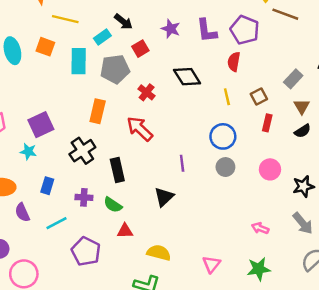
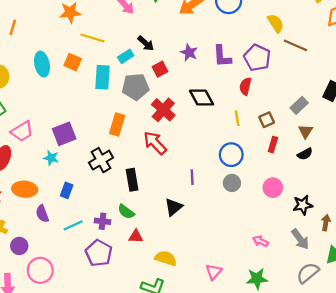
red cross: (147, 92) -> (163, 110), size x1.5
purple cross: (84, 197) -> (103, 221), moved

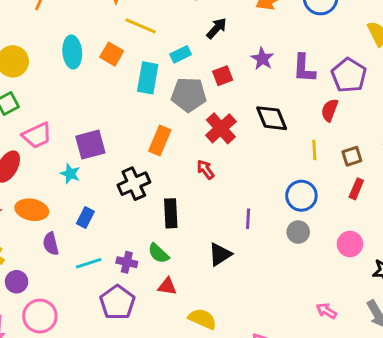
black arrow: (146, 43) -> (217, 28), moved, turned -96
red arrow: (155, 143) -> (205, 170), size x0.6

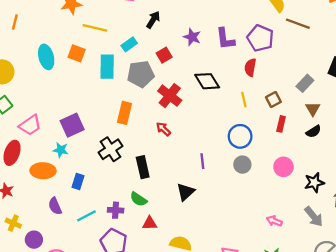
orange ellipse: (32, 210) -> (43, 171), moved

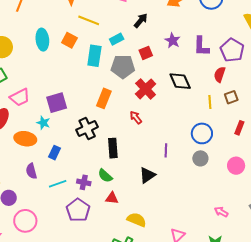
brown square: (273, 100) -> (231, 97), moved

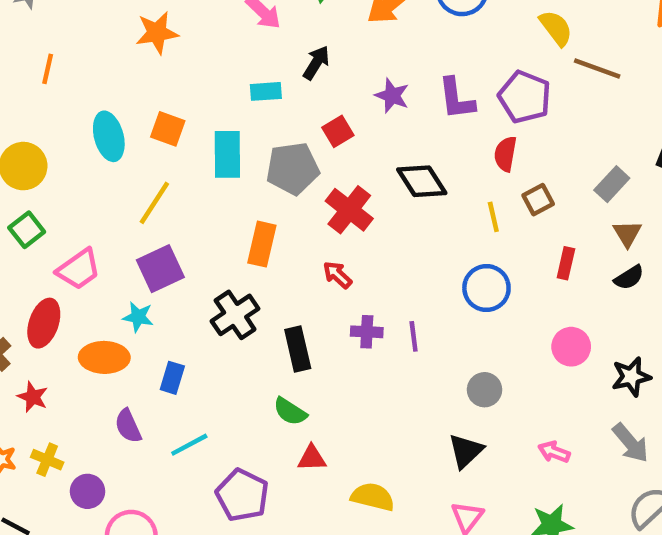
yellow line: (89, 20) -> (154, 203), moved, turned -70
cyan rectangle: (117, 39) -> (266, 91), moved, turned 32
gray circle: (200, 158) -> (485, 390), moved
black triangle: (147, 175) -> (466, 451), moved
purple cross: (84, 182) -> (367, 332), moved

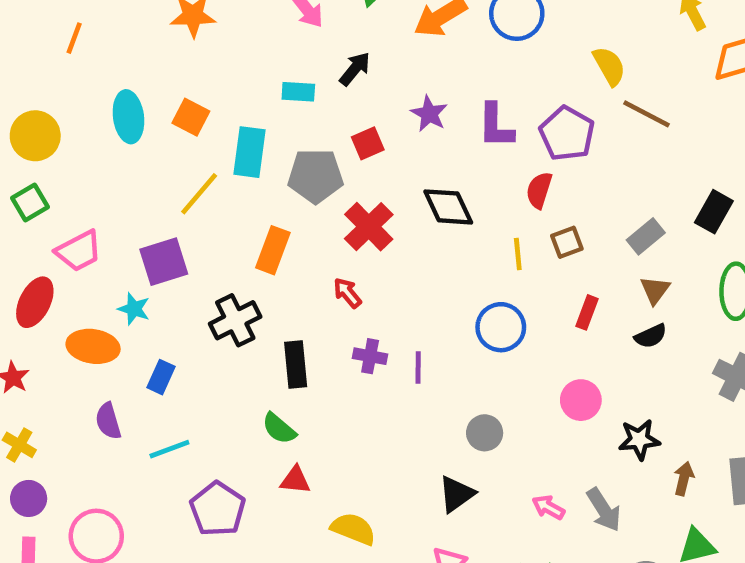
yellow line: (154, 203) -> (199, 194), moved
gray arrow: (631, 443) -> (604, 510), moved
purple circle: (88, 491) -> (29, 498), moved

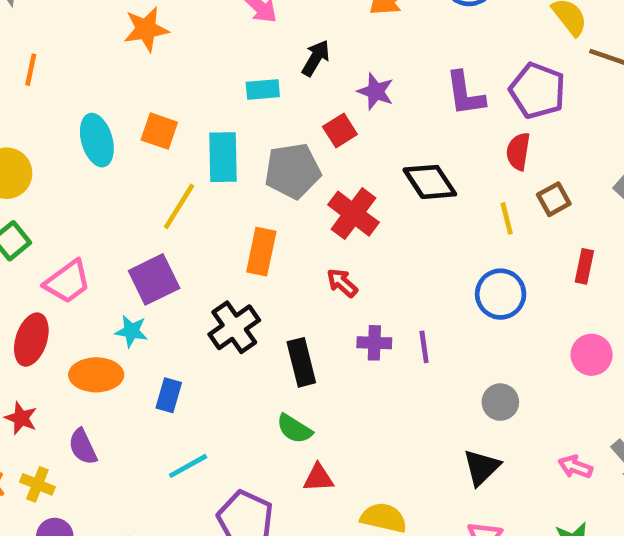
purple star: (429, 114) -> (376, 92), moved
purple semicircle: (108, 421) -> (83, 447), moved

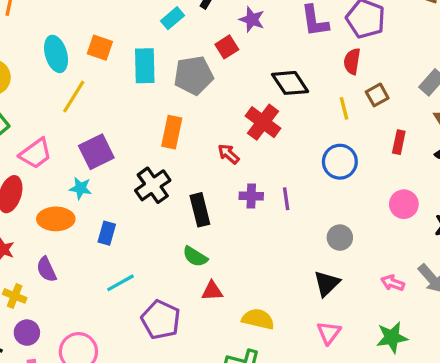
cyan rectangle: (263, 90) -> (173, 18), turned -35
yellow line: (179, 206) -> (74, 97), moved
red cross: (353, 214) -> (263, 122), moved

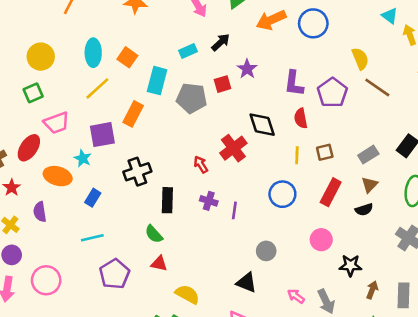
red semicircle: (352, 61) -> (301, 118), moved, turned -36
orange rectangle: (172, 132) -> (133, 114), moved
red rectangle: (399, 142) -> (331, 192), size x1.5
black triangle: (327, 283) -> (246, 282), turned 50

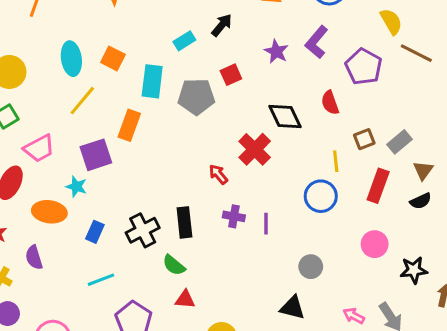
purple star: (247, 69) -> (276, 52), moved
purple L-shape: (294, 83) -> (317, 42), moved, turned 40
yellow line: (297, 155) -> (336, 161), moved
gray rectangle: (368, 155) -> (400, 142), moved
black cross: (137, 172) -> (143, 230), moved

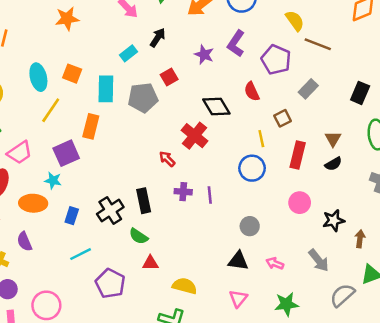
gray rectangle: (400, 142) -> (308, 89), moved
pink arrow: (354, 316) -> (275, 263), moved

